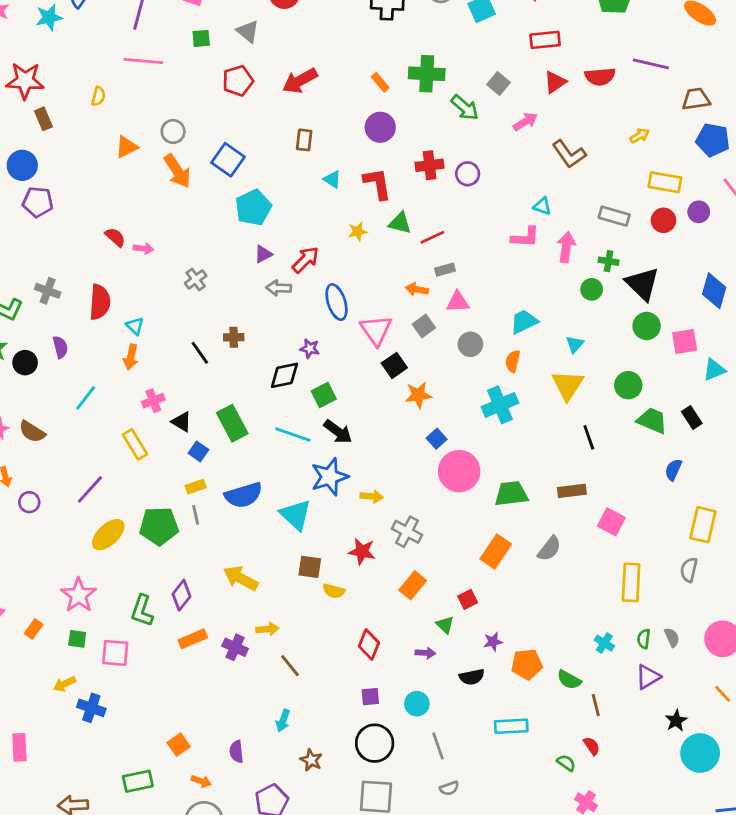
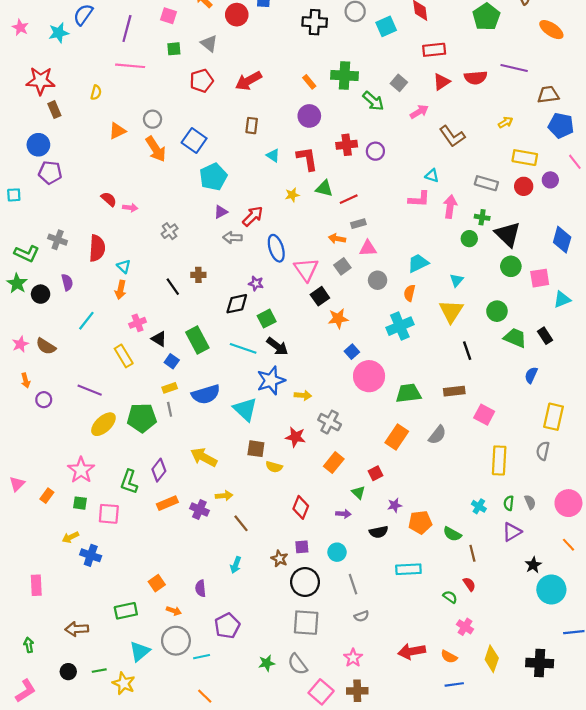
purple line: (90, 489) -> (90, 390), turned 70
brown star: (311, 760) -> (279, 559), moved

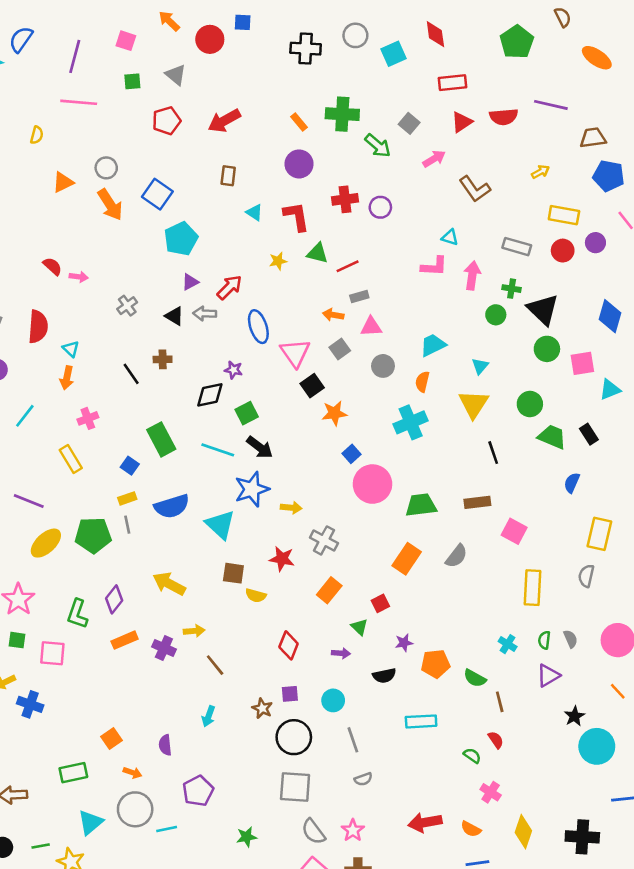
black triangle: (159, 339) -> (174, 316), moved
gray semicircle: (298, 664) -> (313, 832), moved

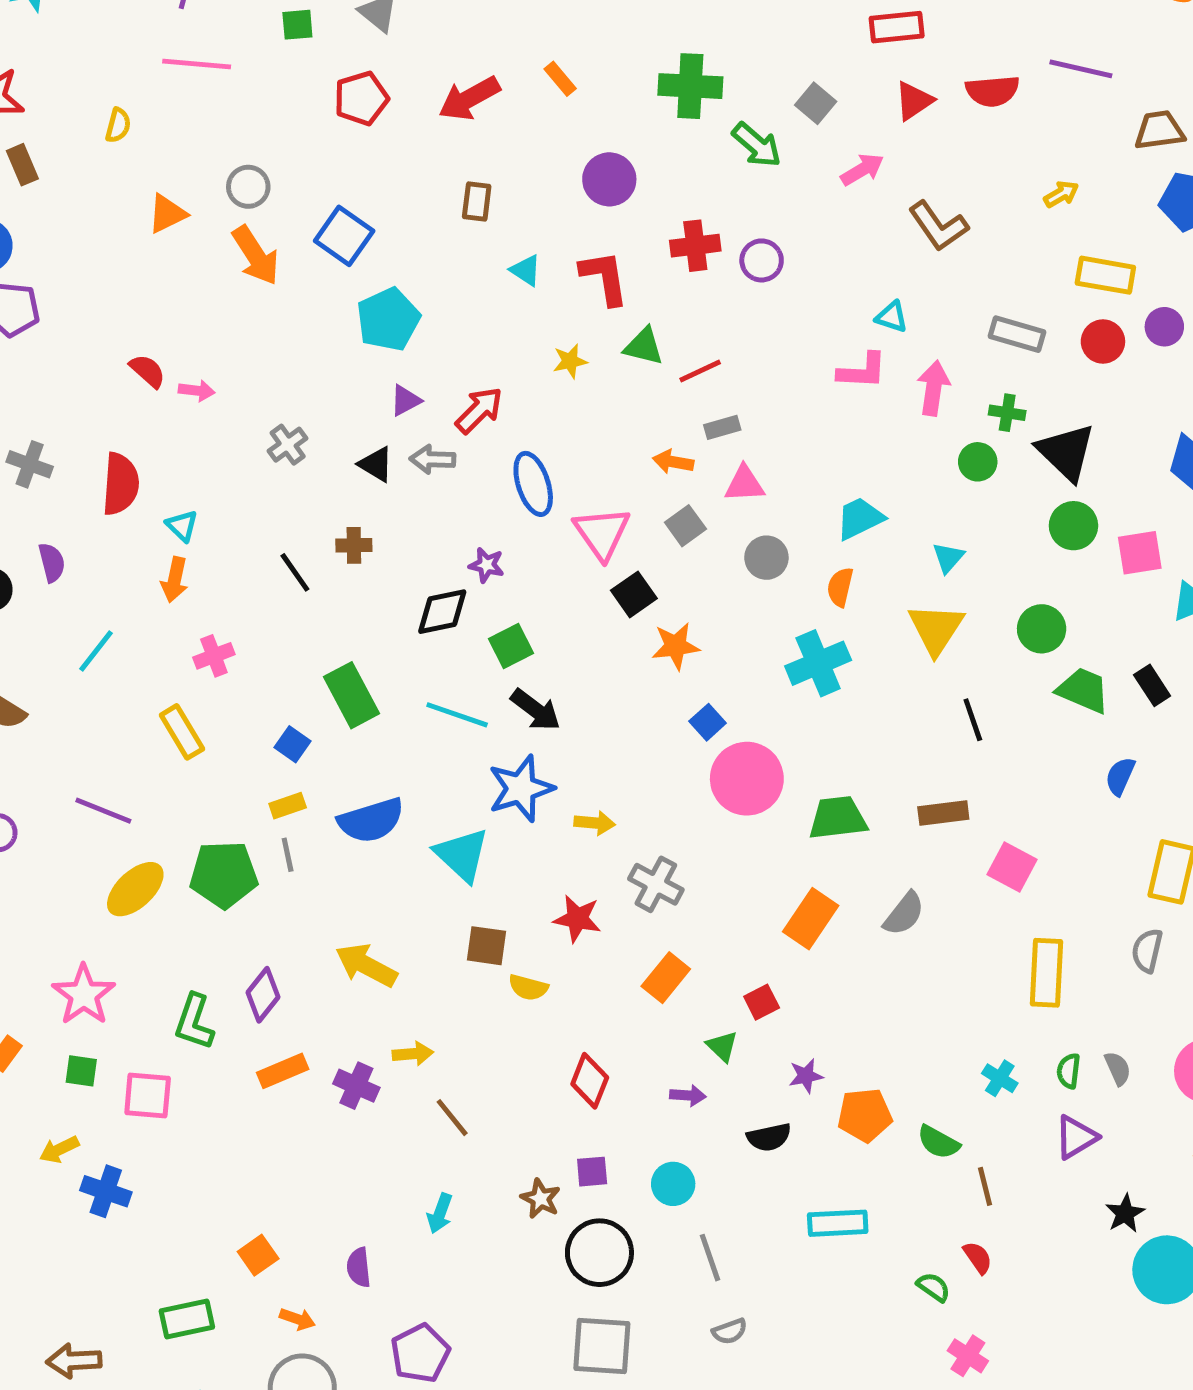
orange rectangle: (299, 122) -> (560, 79), moved

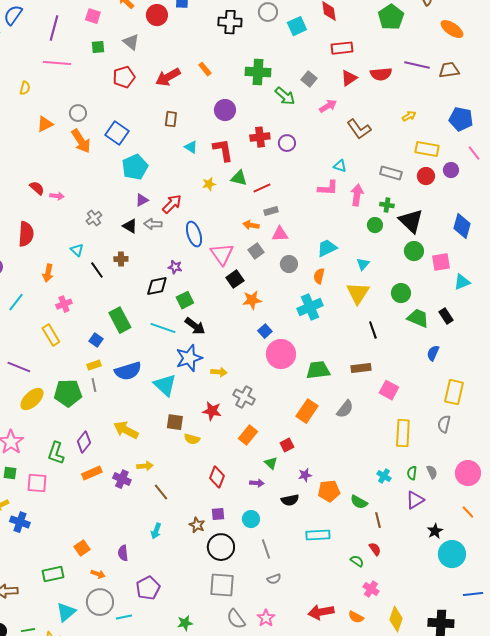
brown trapezoid: (1159, 130) -> (449, 70), moved
cyan triangle: (182, 526) -> (77, 250), moved

